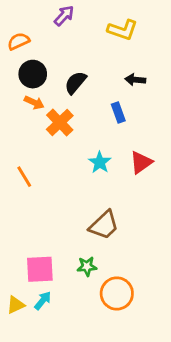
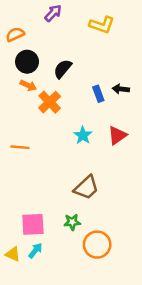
black arrow: (135, 80) -> (121, 89), moved
orange line: (24, 177) -> (20, 147), turned -54
yellow triangle: (16, 305) -> (13, 254), turned 49

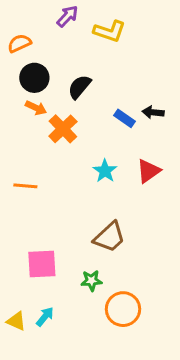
yellow L-shape: (102, 25) -> (109, 31), moved
blue rectangle: (98, 94) -> (125, 118), turned -35
pink square: (33, 224) -> (42, 264), moved

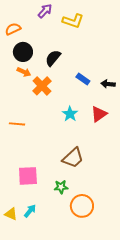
black arrow: (153, 112) -> (108, 84), moved

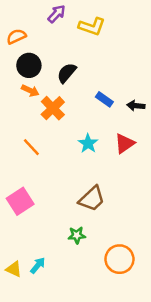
orange line: (17, 124) -> (31, 147), moved, turned 42
pink square: (28, 176) -> (20, 201), moved, turned -30
orange circle: (82, 206) -> (119, 259), moved

